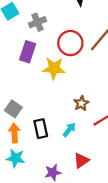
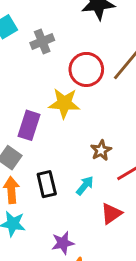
purple rectangle: (28, 52) -> (29, 125), moved
red triangle: (81, 160) -> (111, 214), moved

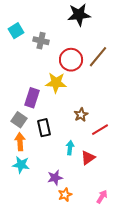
gray cross: (42, 42) -> (41, 41), turned 35
black rectangle: (47, 184) -> (44, 128), moved
cyan arrow: (85, 186) -> (70, 148), moved, turned -32

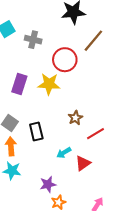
brown line: (98, 57) -> (93, 41), moved
purple rectangle: (32, 98) -> (19, 84), moved
cyan arrow: (70, 148) -> (64, 153), turned -128

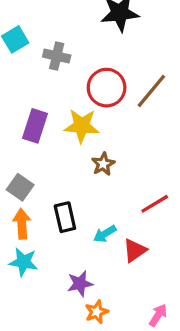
brown line: (93, 41) -> (151, 91), moved
brown star: (75, 118) -> (103, 164), moved
black rectangle: (36, 132) -> (65, 217), moved

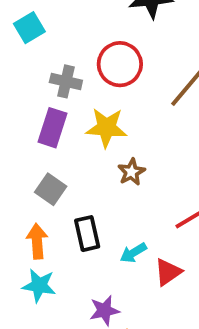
gray cross: (57, 56) -> (66, 81), moved
red circle: (107, 88) -> (120, 64), moved
gray square: (20, 187) -> (51, 189), moved

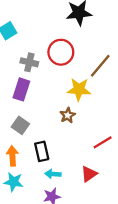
yellow star: (106, 128) -> (79, 89), moved
cyan arrow: (133, 253) -> (53, 174), moved, turned 35

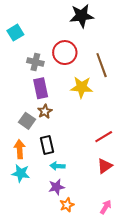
brown line: (100, 66) -> (102, 65), turned -60
purple rectangle: (21, 89) -> (41, 88), moved, turned -30
brown star: (68, 115) -> (45, 111), moved
red triangle: (89, 174) -> (105, 166), moved

